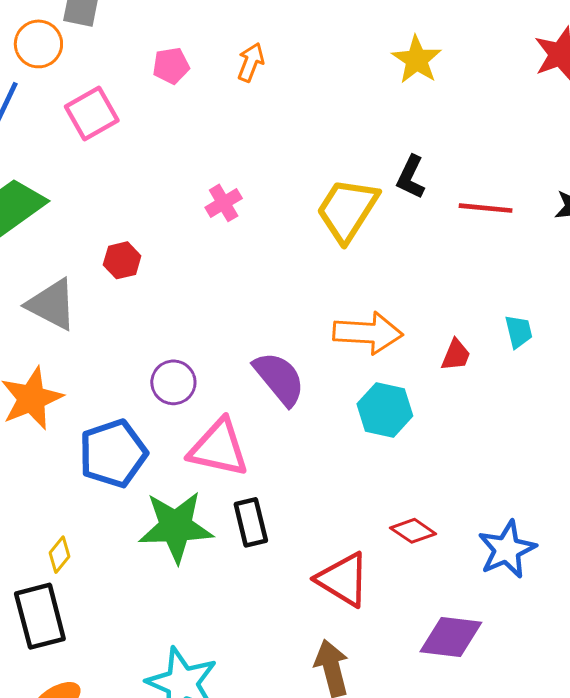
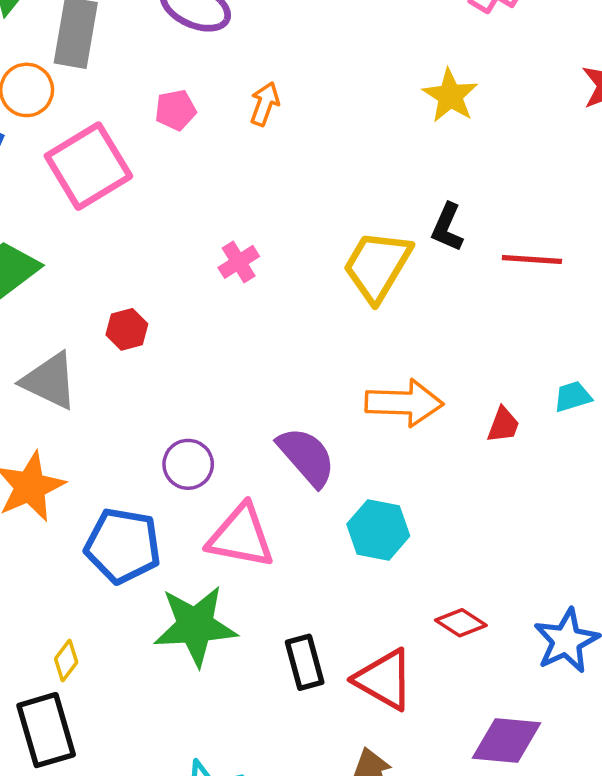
pink square: (92, 114) -> (88, 166), size x1.4
cyan trapezoid: (519, 332) -> (573, 397), turned -92
cyan hexagon: (385, 410) -> (378, 530), moved
blue pentagon: (113, 453) -> (123, 546), turned 30
black rectangle: (251, 522) -> (305, 662), moved

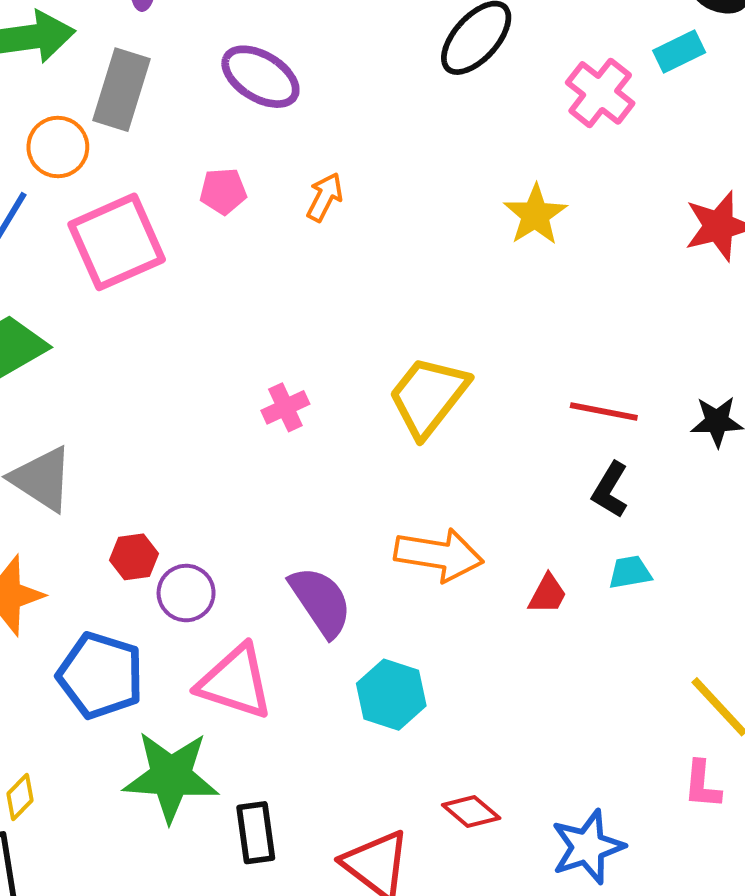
black L-shape: (447, 227) -> (610, 490), moved
pink cross: (239, 262) -> (285, 407), moved
red hexagon: (127, 329) -> (134, 557), moved
black rectangle: (305, 662) -> (256, 833), moved

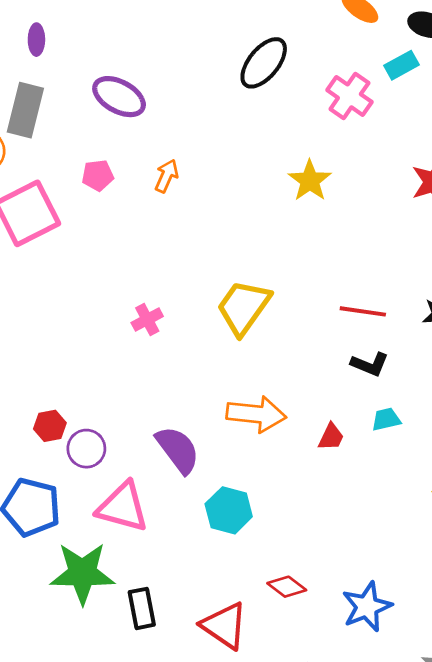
black L-shape: (610, 490) -> (370, 364), turned -96

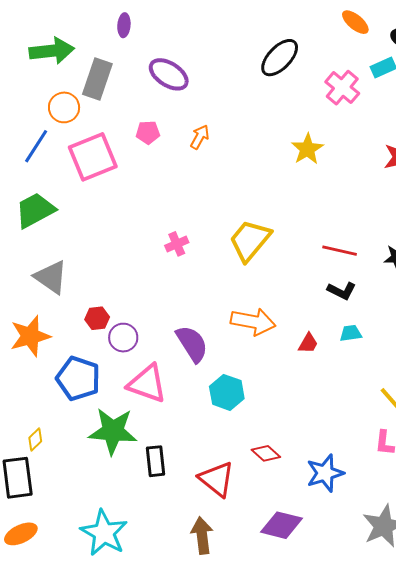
purple ellipse: (36, 40) -> (124, 25), moved

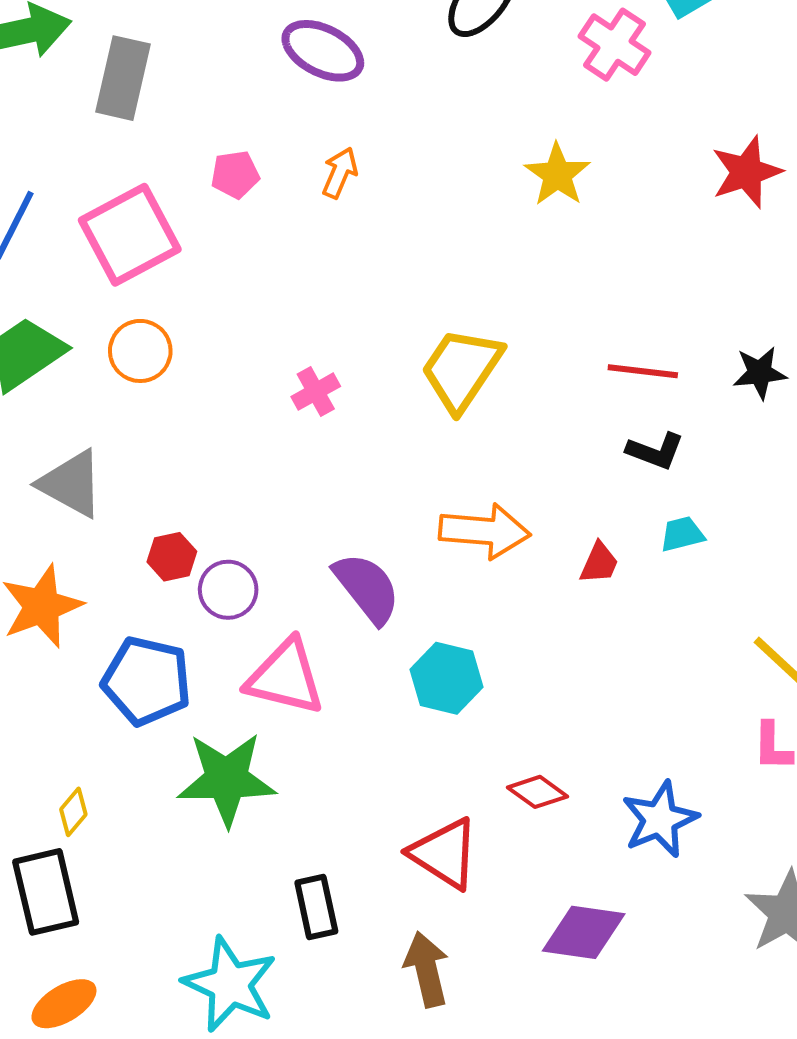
purple ellipse: (169, 74) -> (323, 51), moved
orange circle: (64, 107) -> (140, 351), moved
black rectangle: (155, 461) -> (316, 907), moved

